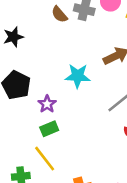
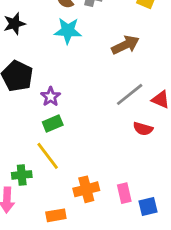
cyan star: (78, 76) -> (68, 31), moved

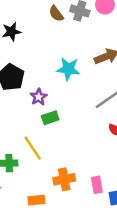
cyan star: (68, 31) -> (68, 69), moved
green rectangle: (53, 124) -> (50, 118), moved

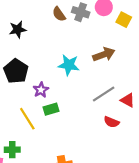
yellow line: (33, 148) -> (27, 119), moved

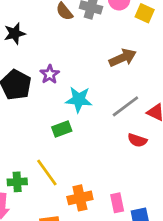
cyan star: (69, 65) -> (79, 100), moved
purple star: (41, 90) -> (50, 74), moved
yellow line: (27, 119) -> (47, 172), moved

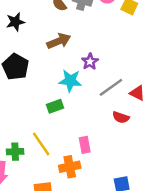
brown arrow: (123, 58) -> (59, 41), moved
purple star: (50, 74) -> (90, 62), moved
pink rectangle: (117, 203) -> (85, 145), moved

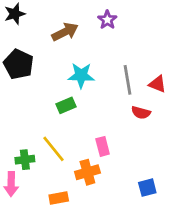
purple star: (90, 62) -> (107, 20), moved
gray line: (111, 87) -> (127, 80), turned -60

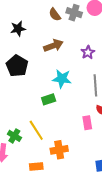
purple star: (107, 20) -> (88, 52), moved
pink rectangle: (103, 146) -> (87, 123), moved
green cross: (25, 160) -> (14, 136), turned 32

